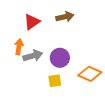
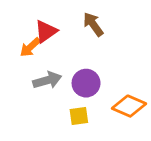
brown arrow: (65, 17) -> (93, 24), turned -114
orange arrow: (19, 47) -> (30, 47), moved, turned -140

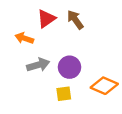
red triangle: (46, 31) -> (46, 19), moved
orange arrow: (30, 47) -> (24, 38), turned 60

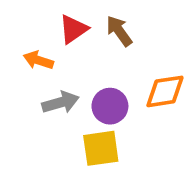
orange diamond: (104, 86) -> (165, 91), moved, turned -32
yellow square: (64, 94) -> (101, 148), size x1.5

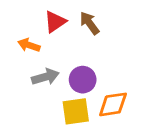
orange diamond: (165, 91) -> (113, 104), moved

